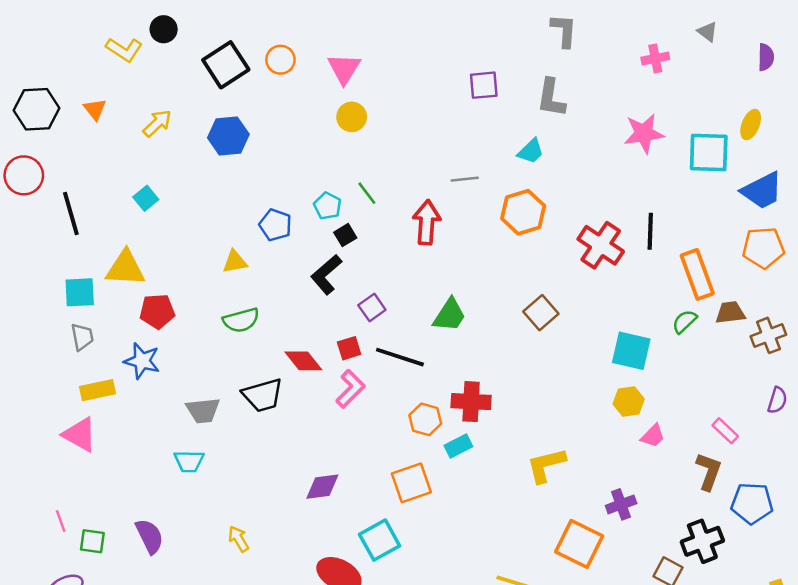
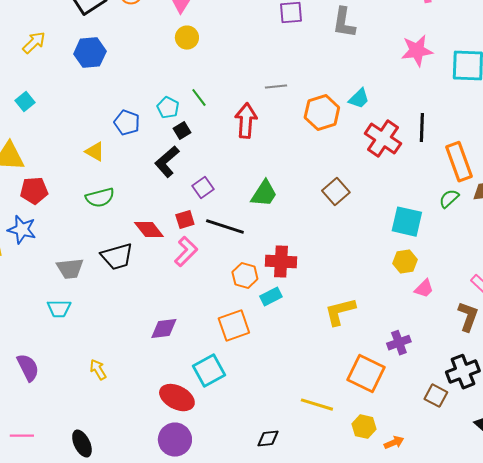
cyan trapezoid: (531, 151) -> (359, 99), moved
yellow triangle: (235, 262) -> (95, 152), turned 40

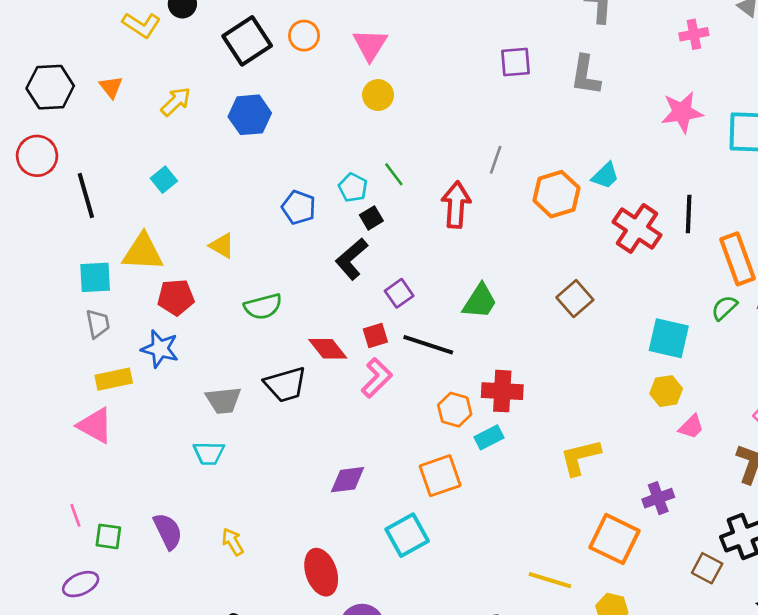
gray line: (276, 87) -> (496, 160), turned -65
yellow triangle: (95, 152) -> (222, 246), moved
yellow arrow: (98, 370) -> (233, 542), moved
red ellipse: (177, 398) -> (321, 572), moved, turned 44

